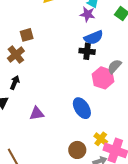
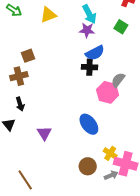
brown cross: (16, 55) -> (19, 76), turned 30
black arrow: (15, 83) -> (20, 104), turned 144
purple triangle: (37, 113) -> (44, 133), turned -49

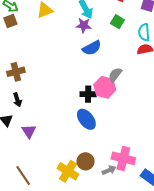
brown square: (28, 56) -> (10, 21), moved
black cross: (90, 67) -> (88, 94), moved
purple triangle: (44, 133) -> (29, 131), moved
yellow cross: (110, 153) -> (68, 171), moved, size x1.5

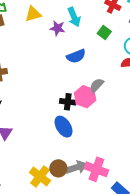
purple star: (84, 25) -> (57, 28), moved
gray arrow: (109, 170) -> (76, 167), moved, size x1.5

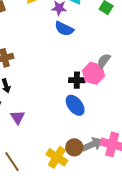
blue semicircle: (76, 56) -> (64, 29), moved, turned 54

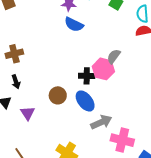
gray arrow: (92, 144) -> (101, 122), moved
brown circle: (74, 147) -> (58, 95), moved

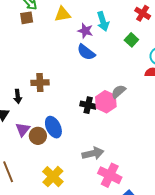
brown cross: (14, 54) -> (40, 83), moved
brown circle: (58, 95) -> (38, 136), moved
blue ellipse: (85, 101) -> (53, 127), moved

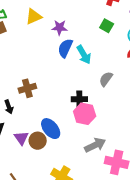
cyan arrow: (103, 21) -> (84, 55), moved
blue semicircle: (86, 52) -> (65, 48), turned 90
pink hexagon: (106, 102) -> (85, 114), moved

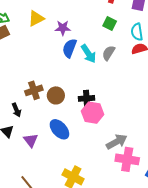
gray semicircle: (106, 79) -> (109, 53), moved
brown circle: (38, 141) -> (56, 95), moved
gray arrow: (95, 145) -> (117, 142), moved

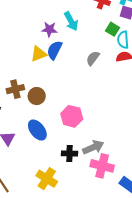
yellow triangle: (36, 18) -> (39, 54), moved
green square: (110, 24) -> (112, 29), moved
cyan arrow: (88, 54) -> (71, 21), moved
black cross: (87, 98) -> (70, 153), moved

